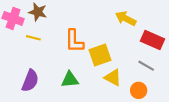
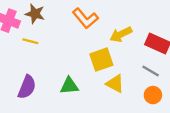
yellow arrow: (126, 18) -> (121, 34), moved, turned -54
orange L-shape: (74, 41) -> (85, 18), moved, turned -40
orange circle: (139, 90) -> (153, 95), moved

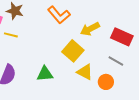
yellow square: (101, 60) -> (73, 51), turned -30
orange circle: (153, 95) -> (106, 82), moved

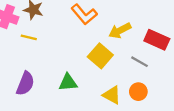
gray line: (116, 61) -> (140, 62), moved
yellow triangle: (85, 72) -> (112, 95), moved

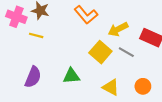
gray line: (140, 62) -> (126, 52), moved
orange circle: (138, 92) -> (143, 86), moved

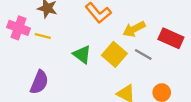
pink cross: (16, 17) -> (18, 28), moved
green triangle: (71, 76) -> (82, 54), moved, turned 42

